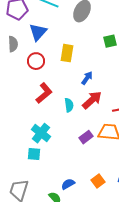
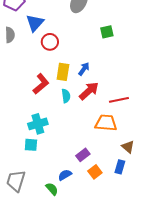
yellow rectangle: (67, 53) -> (63, 72), moved
red circle: (36, 61) -> (50, 42), moved
cyan cross: (41, 133) -> (38, 124), turned 36
purple rectangle: (86, 137) -> (83, 155), moved

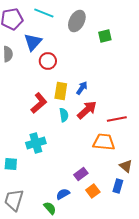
green square: (107, 32) -> (105, 36), moved
cyan square: (31, 145) -> (11, 164), moved

